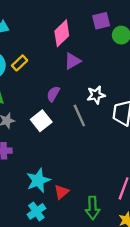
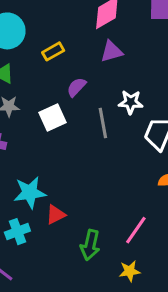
yellow rectangle: (20, 63) -> (53, 51), moved

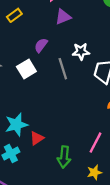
yellow rectangle: (53, 51) -> (14, 15), moved

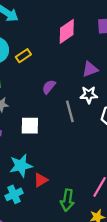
purple triangle: (63, 17) -> (90, 69), moved
white square: (26, 69) -> (30, 126), moved, turned 30

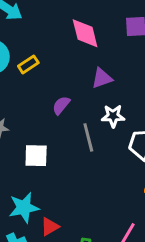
pink diamond: (67, 31) -> (85, 33), turned -70
purple triangle: (90, 69) -> (102, 78), moved

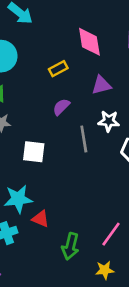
yellow rectangle: (28, 64) -> (58, 69), moved
red triangle: (50, 227) -> (41, 219), turned 48

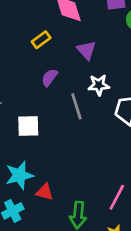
purple triangle: (101, 85) -> (86, 50), turned -50

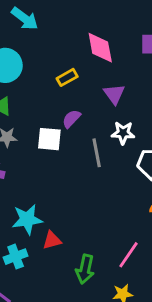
white square: (28, 126) -> (49, 139), moved
red triangle: (45, 192) -> (52, 240), turned -36

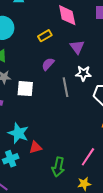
white square: (49, 139) -> (25, 89), moved
cyan star: (27, 219) -> (18, 133), turned 30

